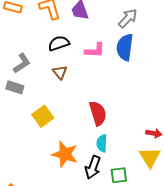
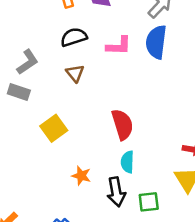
orange star: (65, 154) -> (81, 176), size x0.6
black arrow: (93, 167) -> (116, 192), turned -30

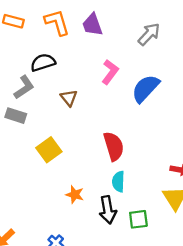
black semicircle: (74, 37) -> (43, 62), moved
blue semicircle: (156, 42) -> (145, 88), moved, turned 36
pink L-shape: (119, 46) -> (110, 72), turned -55

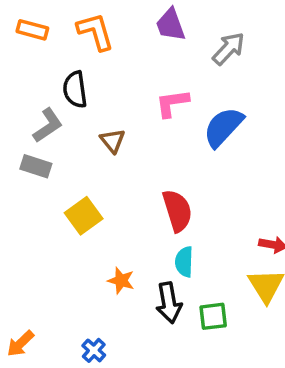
purple trapezoid: (92, 25) -> (171, 25), moved
black semicircle: (43, 62) -> (75, 90), turned -80
pink L-shape: (110, 72) -> (172, 103), turned -135

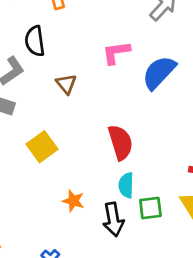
green square: (213, 316) -> (150, 208), moved

